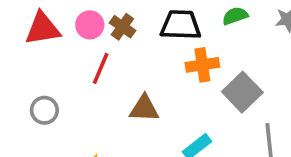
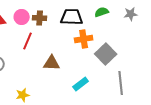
brown cross: (122, 27) -> (40, 18), turned -32

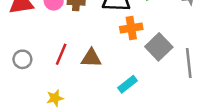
red line: (28, 41) -> (61, 54), moved
gray line: (121, 83) -> (189, 63), moved

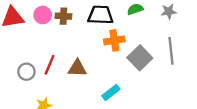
gray circle: (22, 59) -> (26, 72), moved
gray line: (189, 63) -> (171, 51), moved

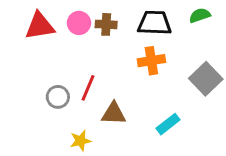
orange cross: (114, 40) -> (151, 61), moved
brown triangle: (77, 68) -> (114, 114), moved

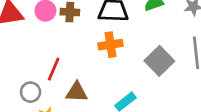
gray circle: (58, 97) -> (31, 92), moved

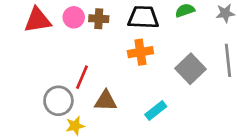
gray circle: (31, 92) -> (58, 101), size x1.4

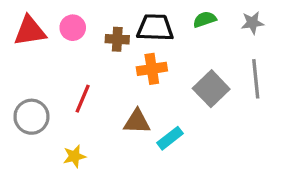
brown cross: (99, 19) -> (117, 39), moved
gray circle: (58, 101) -> (31, 117), moved
brown triangle: (106, 101) -> (137, 122), moved

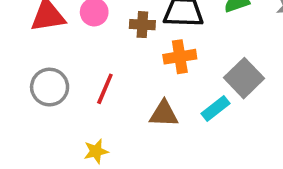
gray circle: (31, 117) -> (50, 87), moved
cyan rectangle: (170, 138) -> (216, 108), moved

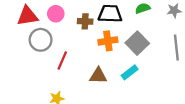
gray square: (244, 78) -> (137, 43), moved
gray circle: (50, 87) -> (41, 40), moved

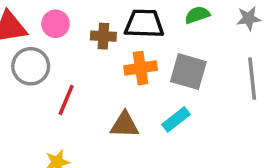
gray square: (137, 43) -> (188, 72), turned -30

